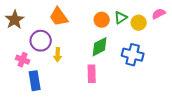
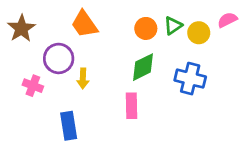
blue rectangle: (35, 81) -> (69, 126), moved

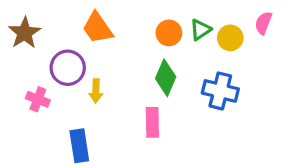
pink semicircle: (227, 20) -> (263, 23), turned -42
green diamond: (143, 67) -> (166, 78), turned -40

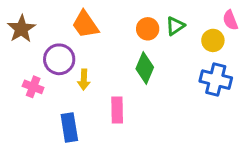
pink semicircle: (263, 23) -> (230, 20), turned -42
yellow circle: (230, 38) -> (213, 40), moved
blue cross: (220, 91) -> (216, 80), moved
pink rectangle: (152, 122) -> (117, 110), moved

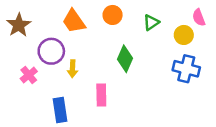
orange circle: (148, 29) -> (113, 15), moved
pink cross: (33, 87) -> (29, 75), turned 30

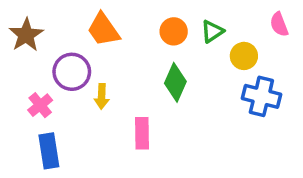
orange circle: (113, 15) -> (174, 31), moved
yellow circle: (184, 35) -> (244, 56), moved
blue rectangle: (60, 110) -> (49, 151), moved

